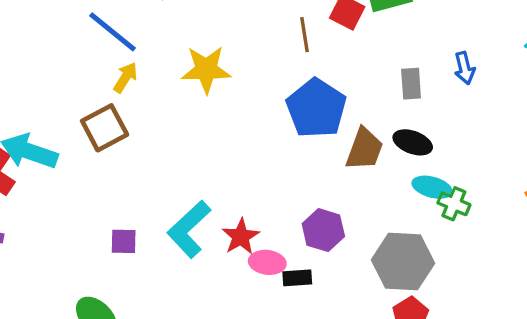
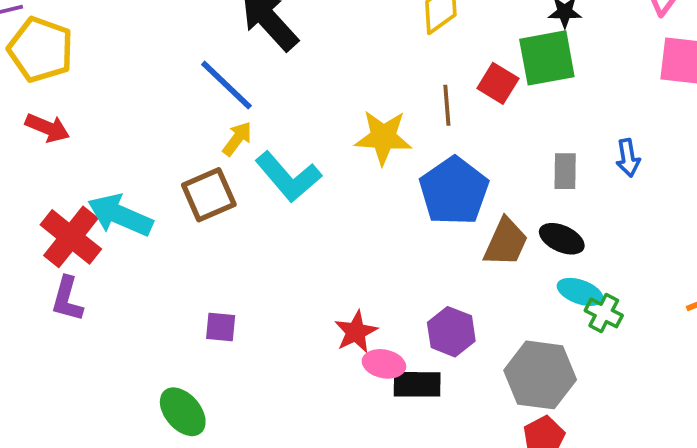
yellow star: (206, 70) -> (383, 137), moved
cyan L-shape: (189, 229) -> (288, 177), moved, turned -92
black rectangle: (297, 278) -> (417, 384), size x1.4

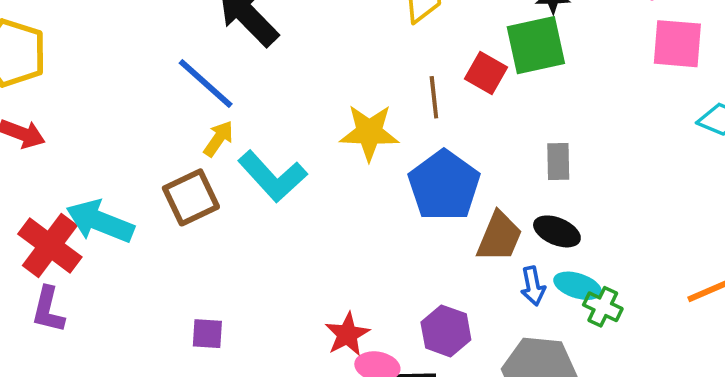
blue arrow: (628, 158) -> (533, 286), moved

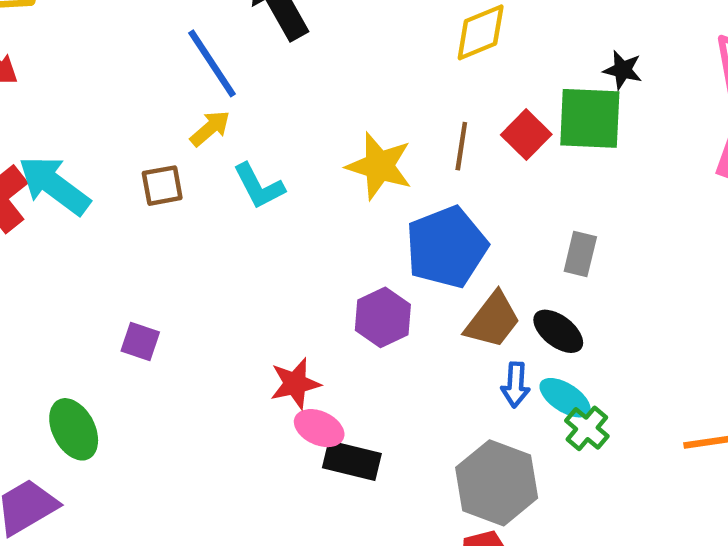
cyan L-shape: (272, 176) -> (259, 186), size x0.7
brown square: (191, 197) -> (162, 186), size x0.7
purple hexagon: (446, 331) -> (383, 317), moved

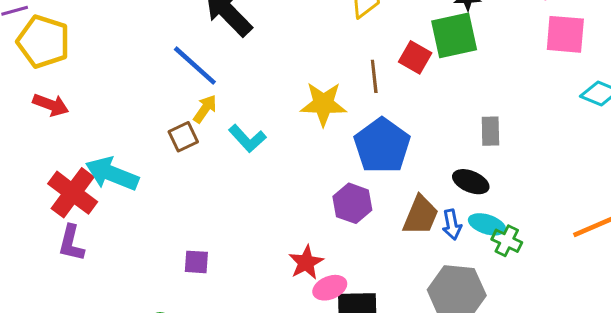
brown square: (162, 186) -> (183, 137), moved
gray rectangle: (580, 254) -> (490, 131), moved
brown trapezoid: (493, 320) -> (421, 215), moved
pink ellipse: (319, 428) -> (330, 288), turned -32

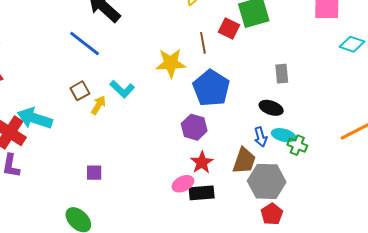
yellow arrow: (205, 109) -> (98, 105), moved
brown trapezoid: (421, 215) -> (244, 161), moved
red star: (306, 262) -> (202, 162), moved

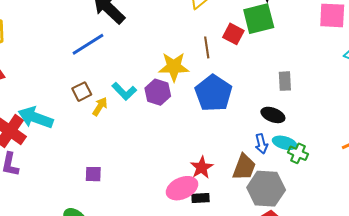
blue line: (85, 44) -> (88, 44), turned -72
purple hexagon: (194, 127) -> (158, 92), moved
pink ellipse: (183, 184) -> (182, 188), size x1.4
black rectangle: (202, 193) -> (200, 198), size x0.7

